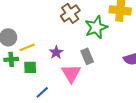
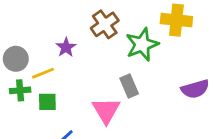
purple star: (56, 52) -> (66, 47), moved

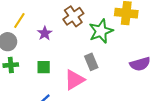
yellow line: (43, 73) -> (19, 21), moved, turned -35
green square: (47, 102) -> (44, 67), moved
pink triangle: (106, 110) -> (74, 80), turned 30

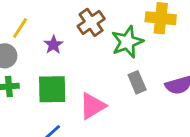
gray rectangle: (91, 62) -> (137, 82), moved
green square: (44, 67) -> (52, 89), size x1.6

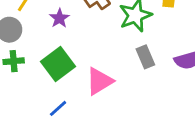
green square: (52, 89) -> (58, 64), turned -36

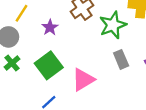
green cross: (14, 61) -> (12, 63), turned -35

